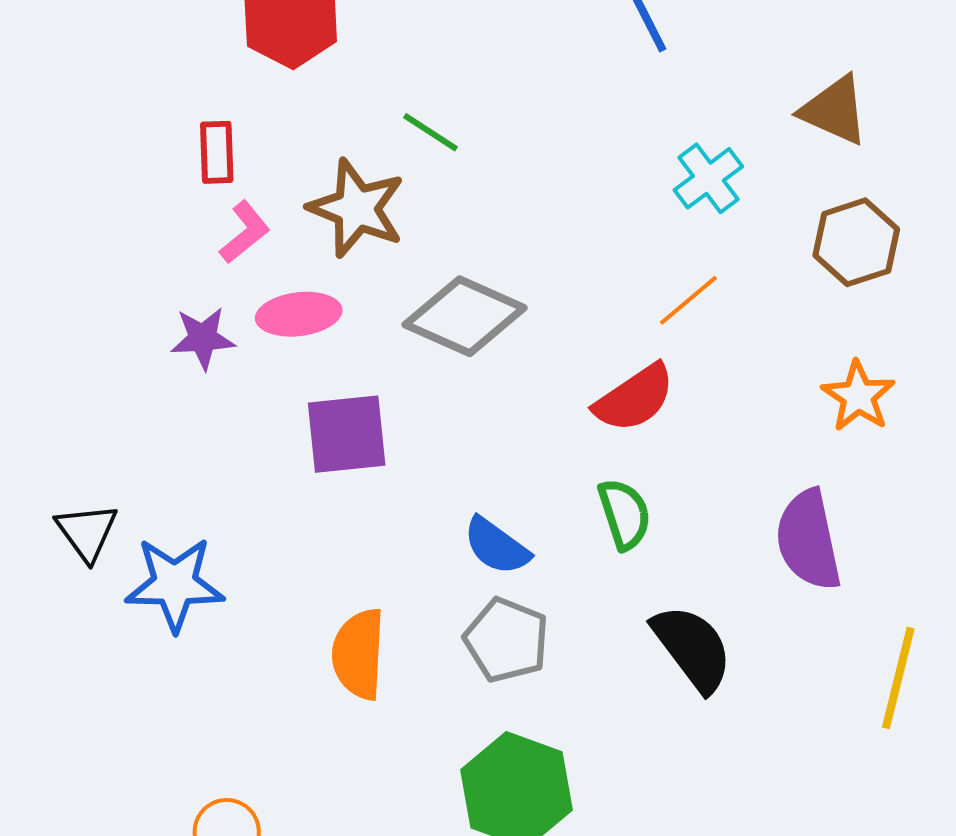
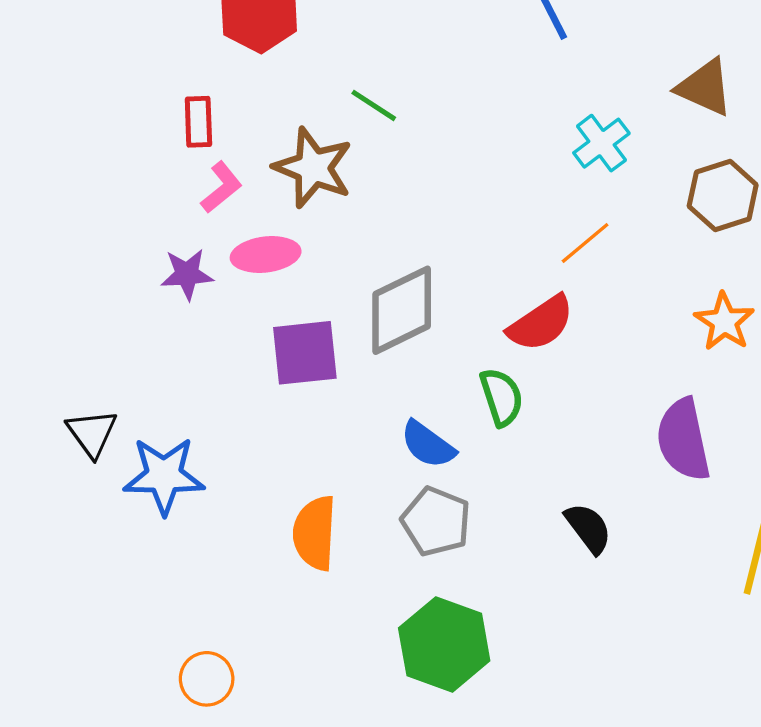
gray diamond: (465, 316) -> (402, 310), moved, turned -50
green semicircle: (624, 514) -> (502, 397), moved
black semicircle: (692, 648) -> (588, 528), size x0.7

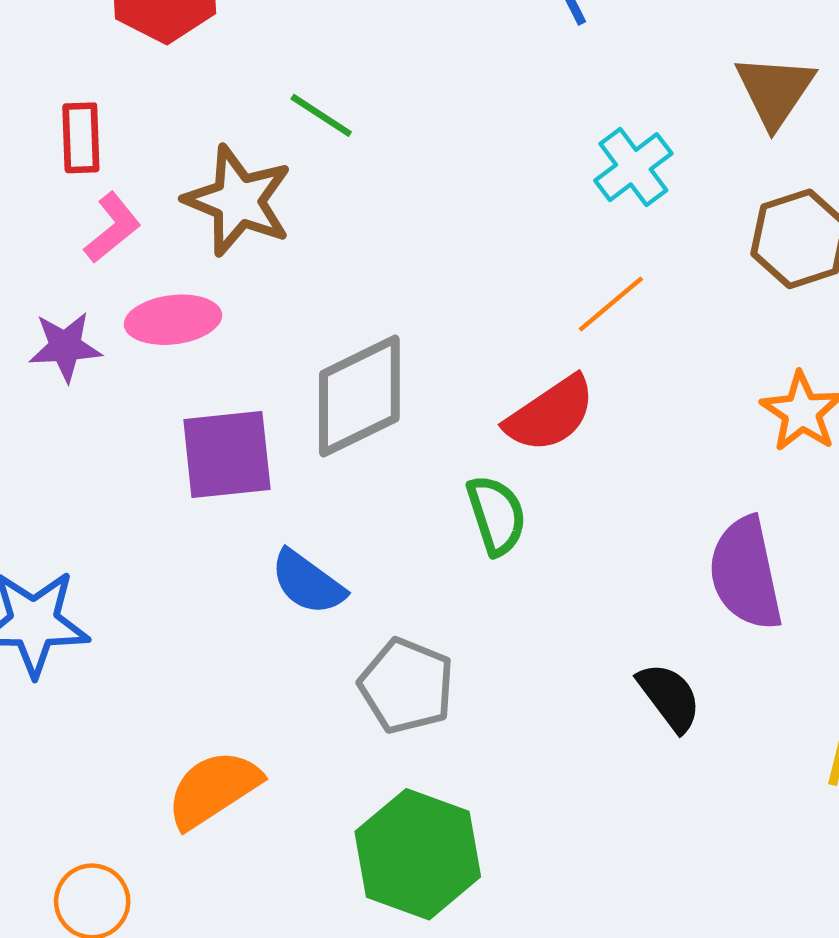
brown triangle: (705, 87) -> (775, 91), turned 40
blue semicircle: (428, 445) -> (308, 582), moved
black semicircle: (588, 528) -> (669, 697), moved
orange semicircle: (315, 533) -> (213, 789), moved, turned 54

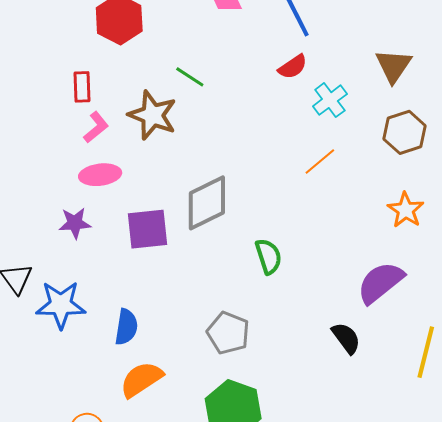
pink ellipse: (173, 320) -> (100, 175), moved
purple star: (65, 347) -> (75, 223), moved
red semicircle: (550, 414) -> (293, 67), moved, size x0.7
purple semicircle: (746, 573) -> (380, 283), turned 63
blue semicircle: (308, 582) -> (126, 327), moved, turned -117

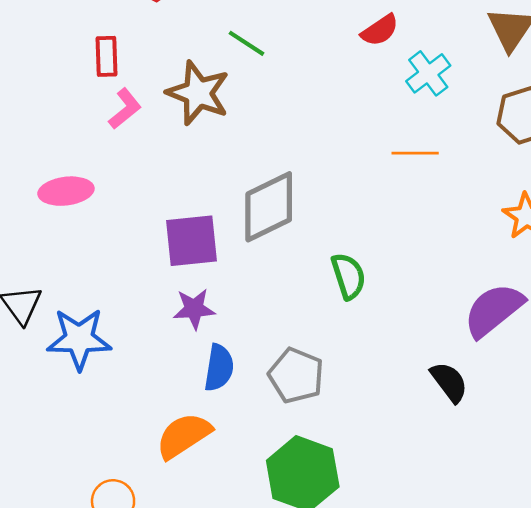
orange line: (320, 162) -> (415, 153), turned 40
pink ellipse: (100, 175) -> (66, 191), moved
purple star: (75, 223) -> (194, 309), moved
blue semicircle: (126, 327) -> (219, 368), moved

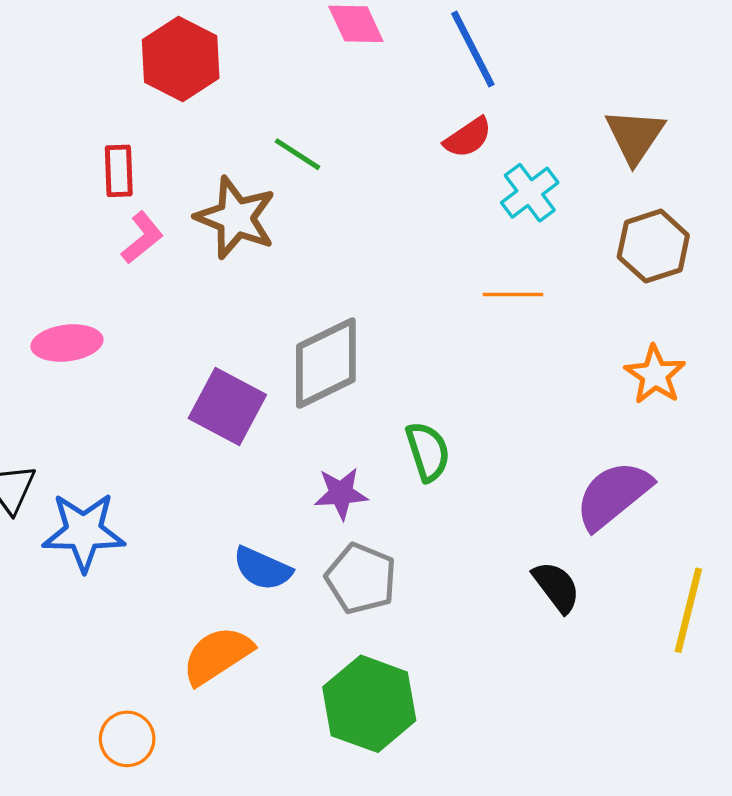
purple square: (192, 241) -> (227, 406), turned 34
purple star: (194, 309) -> (341, 493), moved
blue semicircle: (219, 368) -> (262, 569), turned 105

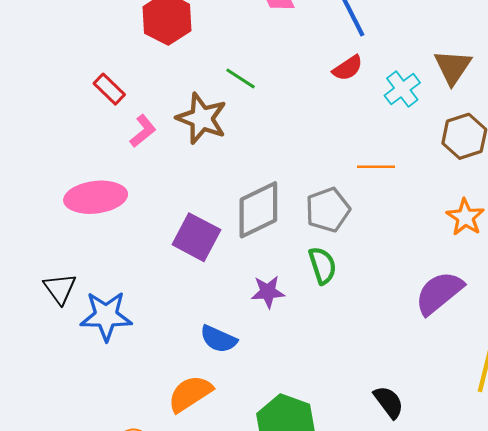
red rectangle: (119, 171) -> (109, 89), moved, turned -44
cyan cross: (530, 193) -> (402, 89), moved
pink ellipse: (67, 343) -> (96, 197), size x1.4
gray pentagon: (361, 579) -> (328, 210), moved, turned 30
black semicircle: (556, 587) -> (389, 402), moved

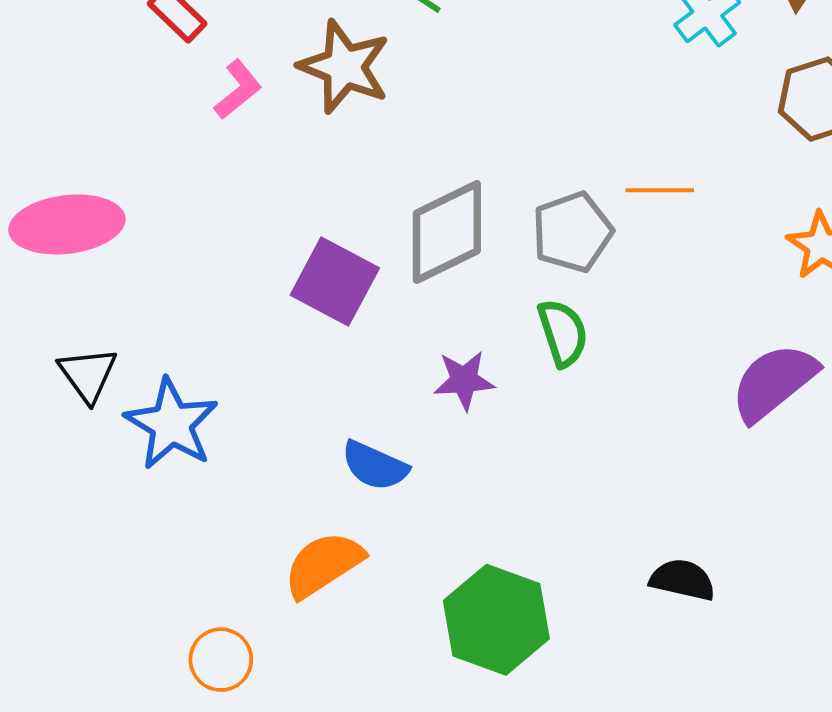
orange line: (376, 167) -> (660, 190), moved
pink ellipse: (96, 197) -> (67, 224), moved
blue star: (106, 316) -> (171, 424), turned 30
black semicircle: (389, 402) -> (683, 580), turned -40

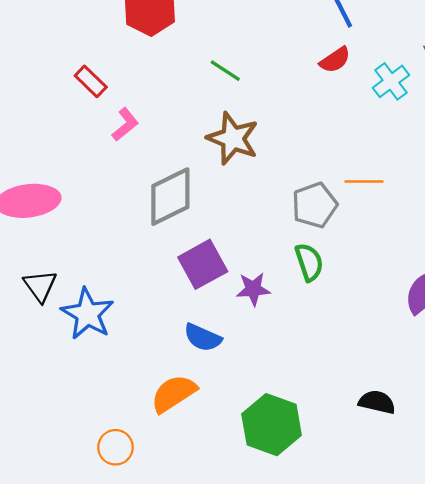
brown star: (344, 67) -> (233, 138), moved
gray diamond: (447, 232) -> (170, 197), moved
purple square: (335, 281) -> (203, 264), moved, turned 33

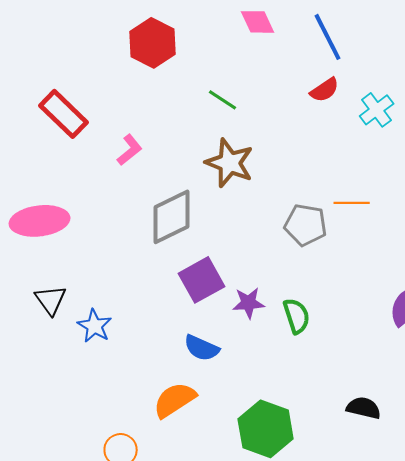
red rectangle: (91, 81) -> (64, 114), moved, size x1.6
gray pentagon: (315, 205) -> (306, 225), turned 30
green semicircle: (309, 262) -> (297, 316), moved
blue star: (88, 314) -> (95, 326), size x0.7

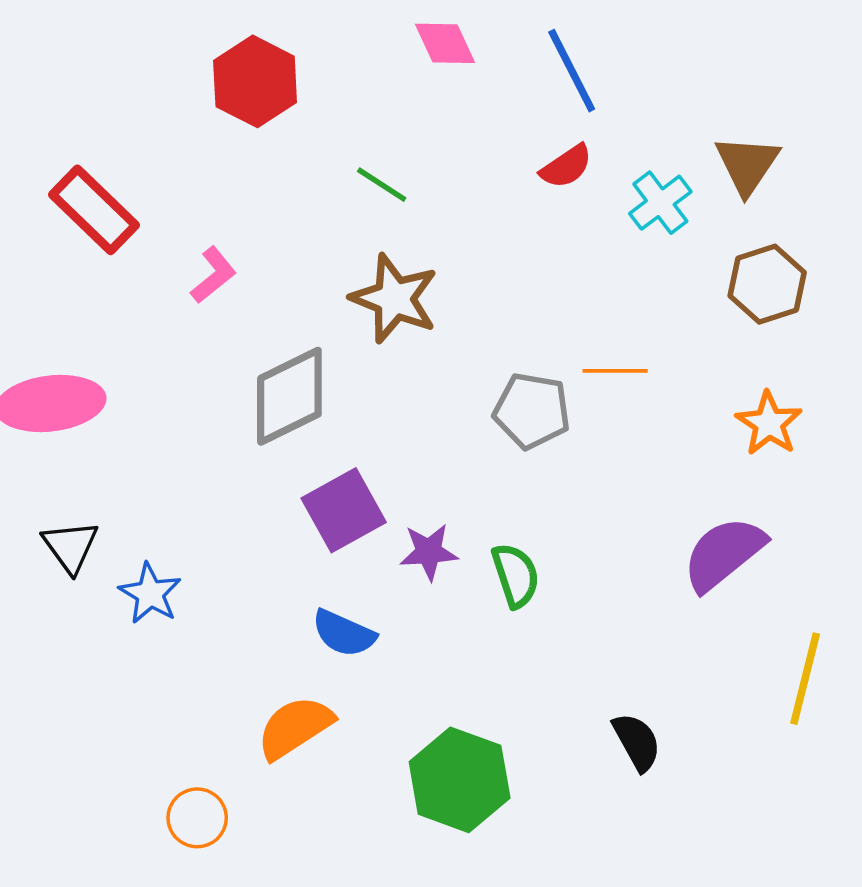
black semicircle: (364, 408) -> (637, 742), turned 48

